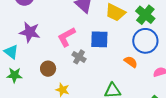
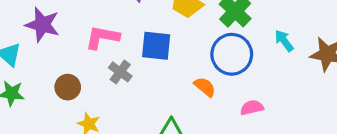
pink L-shape: (66, 37) -> (102, 37), turned 35

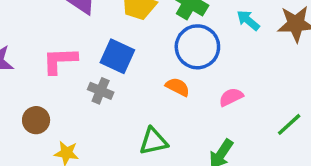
blue square: (156, 46) -> (117, 56), turned 32
gray cross: (120, 72) -> (101, 91), moved

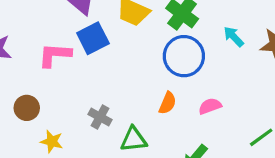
blue square: (117, 56) -> (93, 38), moved, turned 32
orange semicircle: (178, 87) -> (168, 103), moved, turned 80
gray cross: (101, 91) -> (100, 117), moved

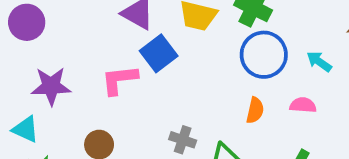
cyan arrow: (234, 37) -> (319, 62), moved
pink semicircle: (210, 106) -> (303, 105), turned 35

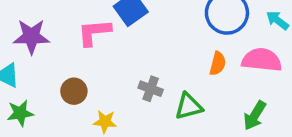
pink semicircle: (303, 105) -> (262, 60), size x1.6

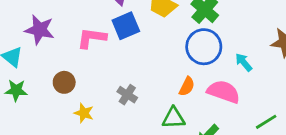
green triangle: (189, 106) -> (174, 118), moved

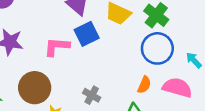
brown circle: (64, 82) -> (35, 88), size x1.6

